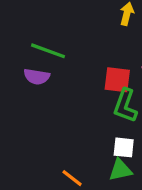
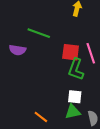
green line: (48, 51) -> (39, 33), moved

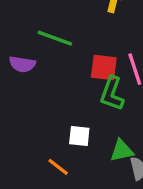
white square: (75, 97) -> (79, 136), moved
green triangle: (73, 112) -> (122, 151), moved

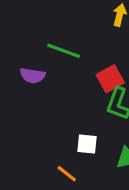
red square: (104, 67) -> (110, 79), turned -36

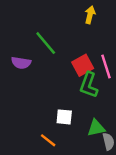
green line: (64, 51) -> (46, 43), turned 30

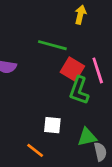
green line: (46, 43) -> (52, 45), moved, turned -35
red square: (83, 65) -> (72, 69), turned -30

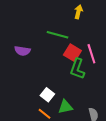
white square: (52, 125) -> (47, 95), moved, turned 32
green triangle: (87, 137) -> (65, 107), moved

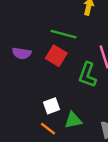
red square: (72, 53) -> (56, 56), moved
white square: (47, 95) -> (52, 106), turned 32

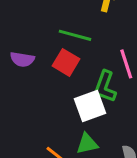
white square: (52, 106) -> (90, 106), moved, size x1.5

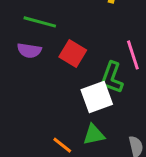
green line: (75, 35) -> (40, 22), moved

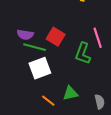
green line: (40, 22) -> (35, 47), moved
white square: (97, 97) -> (40, 68), moved

